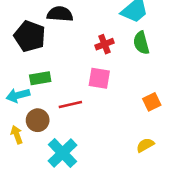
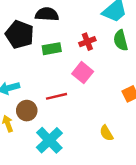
green rectangle: (40, 78) -> (52, 49), moved
pink square: (99, 78) -> (83, 73), turned 30
yellow semicircle: (145, 145) -> (106, 133), moved, turned -91

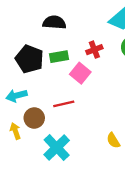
black pentagon: (20, 34) -> (29, 59), moved
pink square: (83, 73) -> (80, 73), moved

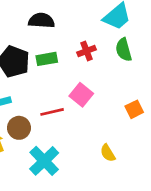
pink square: (80, 73) -> (81, 95), moved

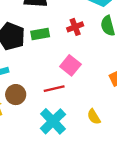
red line: (52, 112) -> (54, 89), moved
cyan cross: (44, 161) -> (53, 121), moved

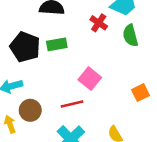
red cross: (75, 27) -> (99, 23), moved, turned -35

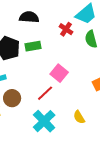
red line: (72, 104) -> (45, 93), turned -30

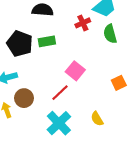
red cross: (66, 29) -> (83, 23), turned 32

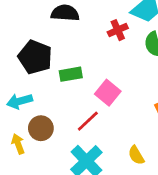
green rectangle: (47, 41) -> (71, 74), moved

